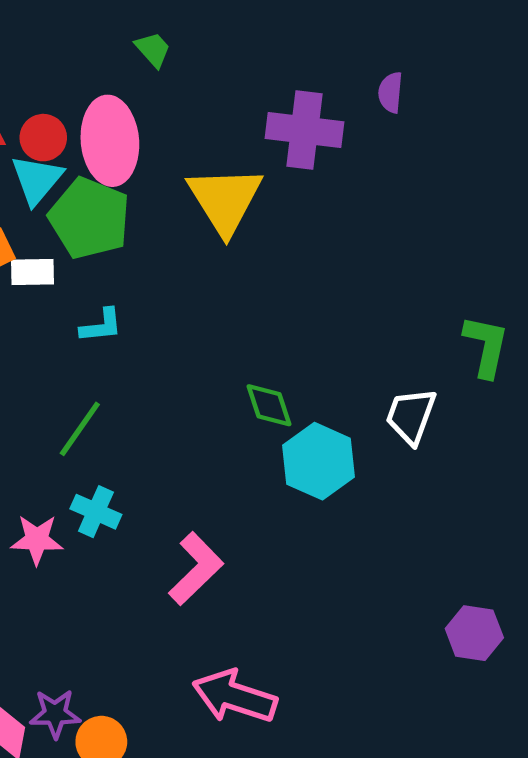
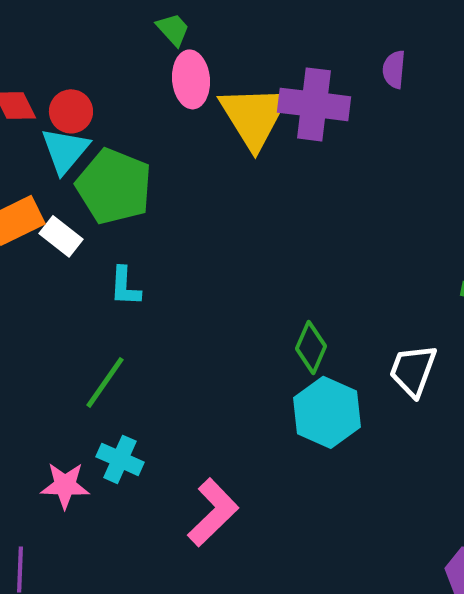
pink ellipse: (110, 141) -> (191, 79), moved, size x0.7
yellow triangle: (225, 200) -> (254, 116), moved
white rectangle: (33, 272) -> (61, 236), turned 39
cyan L-shape: (101, 326) -> (125, 286), turned 99
green diamond: (269, 405) -> (311, 347), moved, turned 42

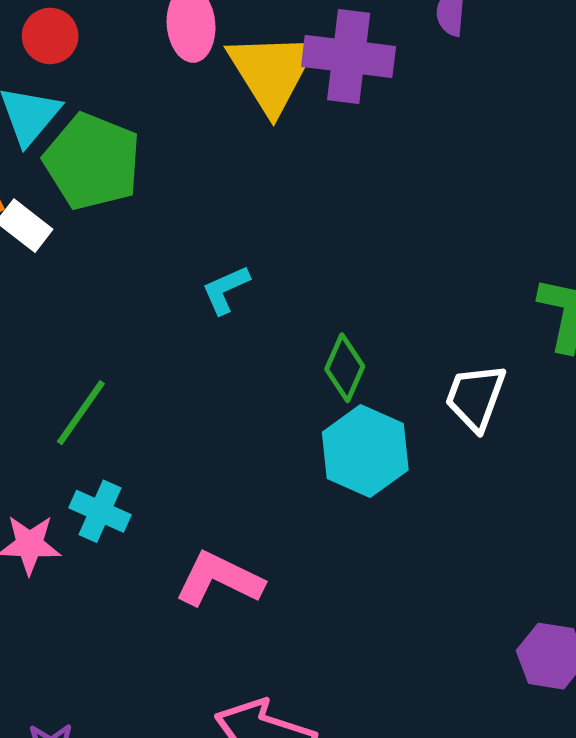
red circle: (71, 111) -> (50, 36), moved
cyan L-shape: (125, 286) -> (226, 290), moved, turned 63
pink L-shape: (213, 512) -> (219, 579), turned -110

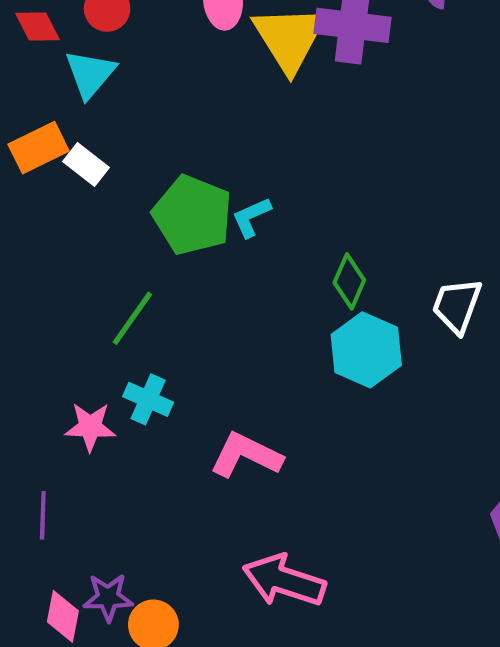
green pentagon: (92, 162) -> (192, 215), moved

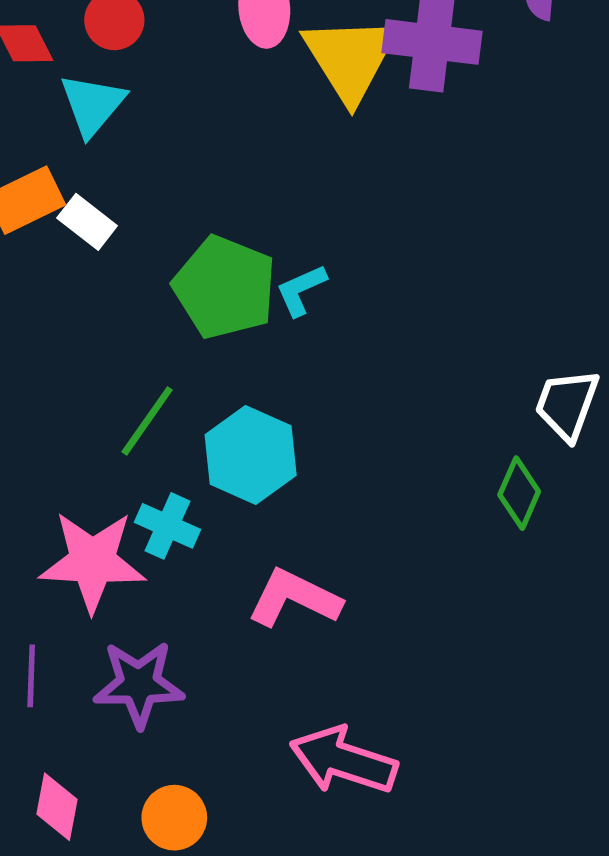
green diamond: (349, 281) -> (519, 493), moved
cyan hexagon: (366, 350) -> (251, 455), moved
pink star: (90, 427) -> (93, 561), size x1.6
purple star: (108, 597) -> (139, 684), moved, size x1.4

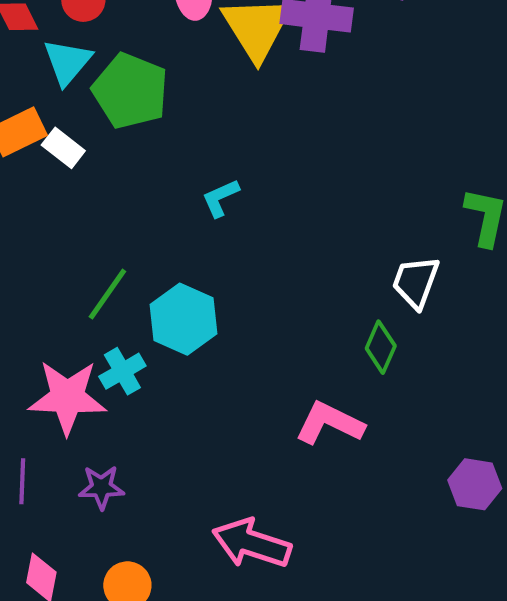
green pentagon: (225, 287) -> (130, 91), moved
cyan cross: (167, 526) -> (122, 371), turned 36
pink L-shape: (294, 598) -> (330, 423), moved
purple star: (139, 684) -> (101, 487), size x0.7

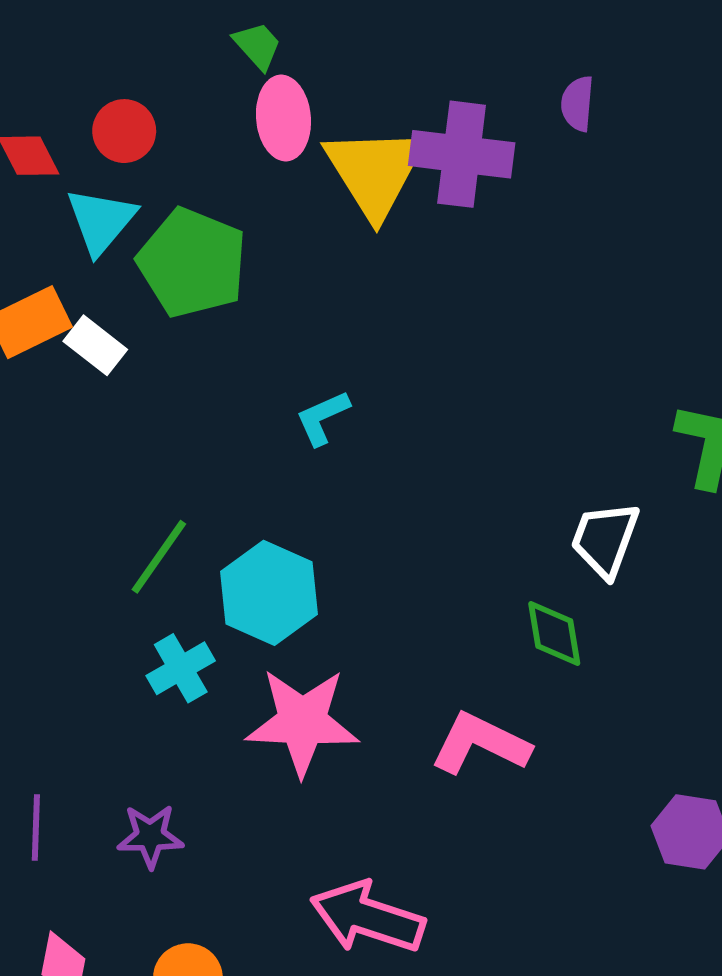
green diamond: (381, 347) -> (554, 633), turned -33
pink star: (67, 397) -> (302, 722), moved

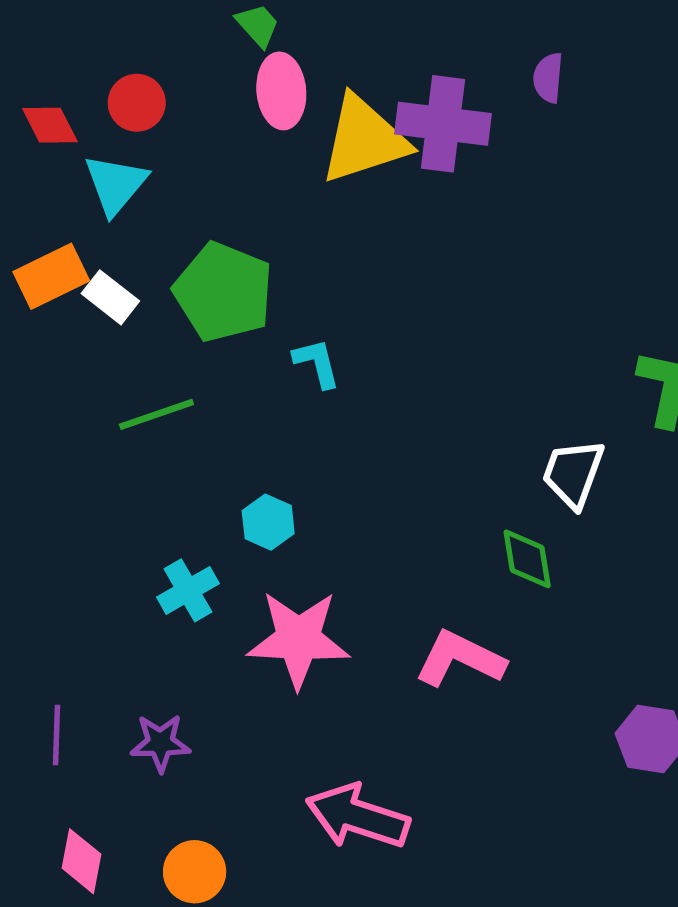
yellow triangle: (375, 172) -> (364, 140), turned 44
green pentagon: (192, 263) -> (223, 292), moved
cyan L-shape: (323, 418) -> (317, 363), turned 100
green line: (159, 557) -> (156, 414), moved, turned 36
cyan hexagon: (269, 593) -> (268, 522), size x0.6

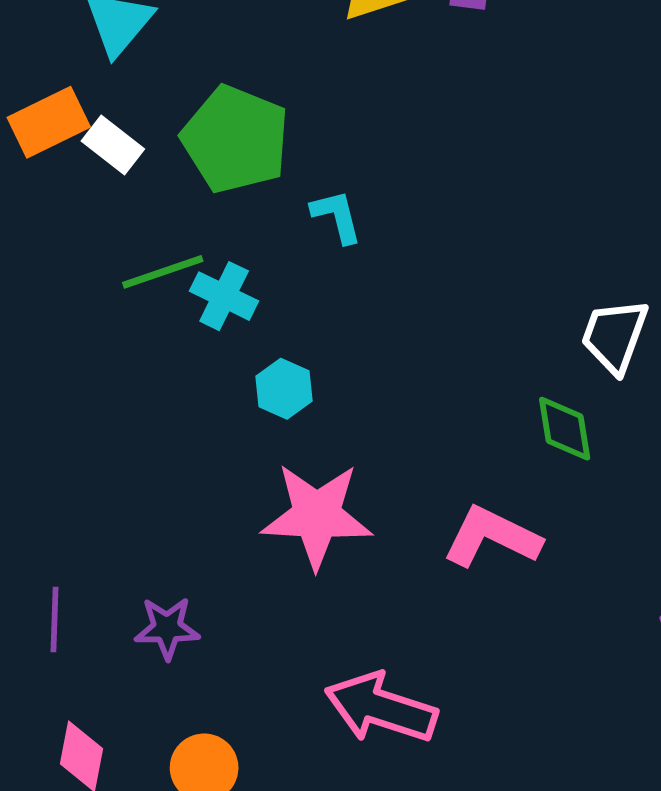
cyan cross: (188, 590) -> (224, 296), moved, turned -34

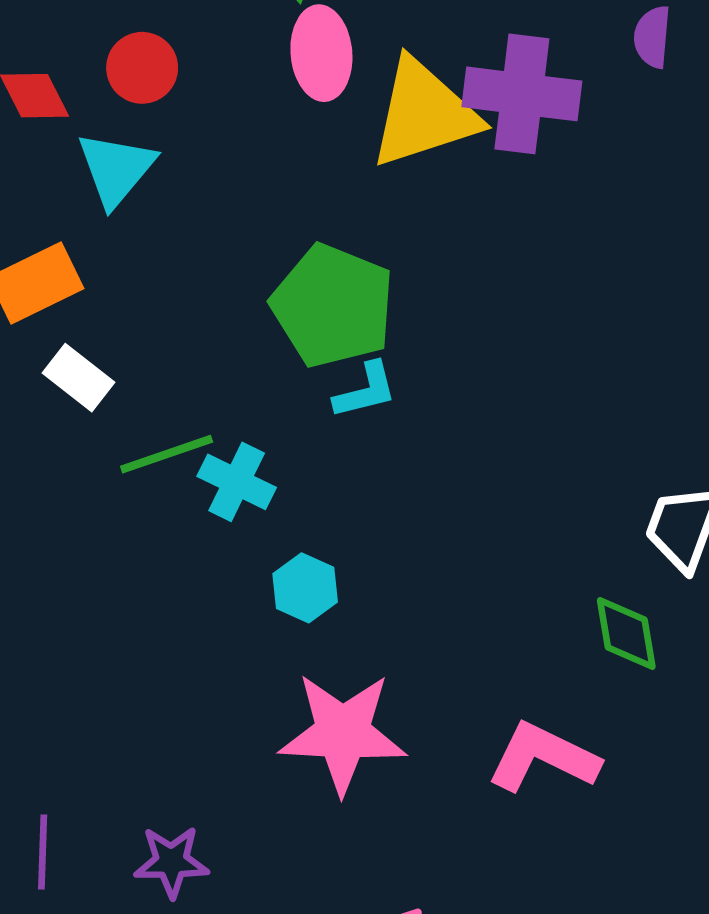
green pentagon: (235, 139) -> (333, 306), moved
white rectangle: (113, 145) -> (79, 378), moved
cyan L-shape: (337, 216) -> (365, 391), turned 90

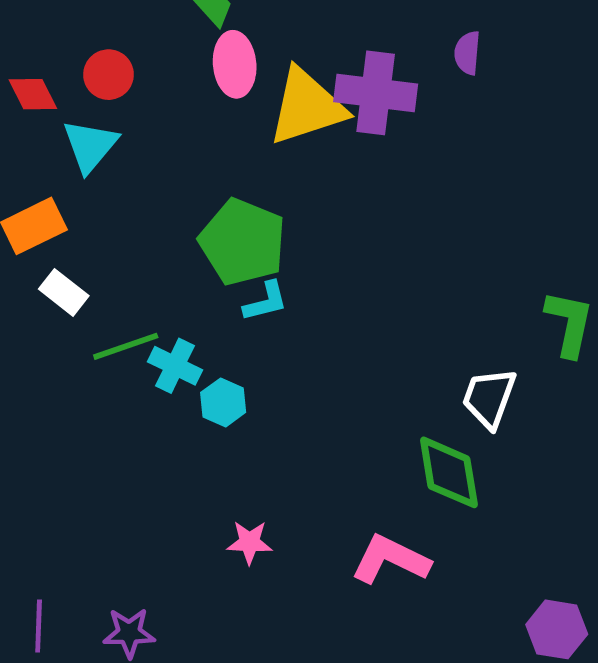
cyan hexagon: (305, 588) -> (223, 402), moved
green diamond: (626, 634) -> (449, 472), size x1.4
pink star: (343, 733) -> (250, 542), size x0.5

